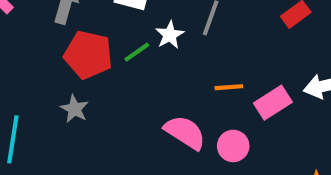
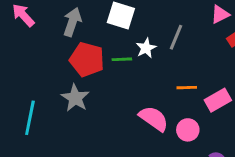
green line: (137, 52) -> (122, 59), turned 30
gray star: (74, 109) -> (75, 98), size x1.4

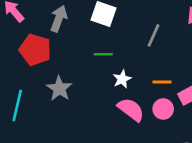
white star: (146, 48) -> (122, 79), moved
red pentagon: (87, 59) -> (35, 50), moved
pink circle: (188, 130) -> (163, 109), moved

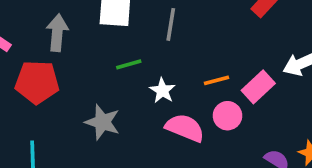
gray line: (154, 35) -> (171, 24), moved
gray star: (59, 88) -> (103, 122), moved

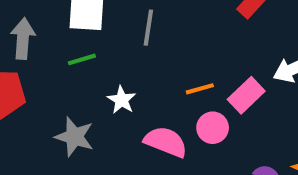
green line: (129, 64) -> (82, 59), moved
white star: (162, 91) -> (122, 100), moved

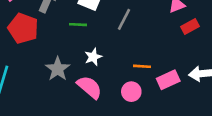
pink circle: (213, 128) -> (131, 92), moved
pink semicircle: (166, 142) -> (89, 87), moved

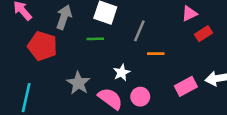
white star: (93, 57) -> (122, 72), moved
orange line: (142, 66) -> (156, 54), moved
pink circle: (131, 92) -> (140, 97), moved

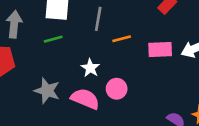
pink rectangle: (186, 86) -> (160, 50), moved, turned 40

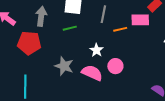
pink rectangle: (160, 50) -> (140, 20), moved

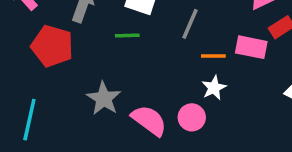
white star: (96, 50) -> (214, 88), moved

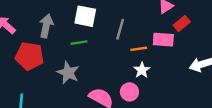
gray star: (104, 98) -> (68, 73), moved

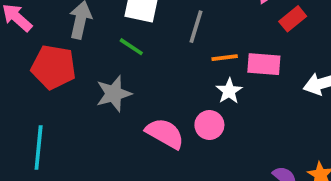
pink rectangle: (163, 40) -> (264, 64), moved
green line: (79, 43) -> (131, 47), turned 42
gray star: (68, 73) -> (114, 94), turned 30

